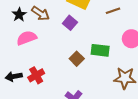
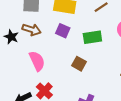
pink semicircle: (27, 38) -> (37, 61), moved, turned 102
green rectangle: (100, 50) -> (92, 37), moved

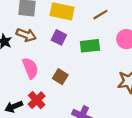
brown square: (79, 64) -> (60, 77), moved

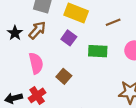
brown arrow: (26, 35) -> (37, 30), turned -78

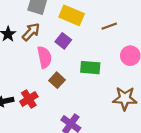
green rectangle: (98, 51) -> (90, 68), moved
pink semicircle: (36, 63) -> (44, 57), moved

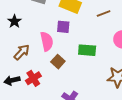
brown arrow: (31, 32) -> (22, 52), moved
purple square: (63, 41) -> (63, 27), turned -32

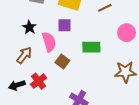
black star: (14, 21) -> (29, 27), moved

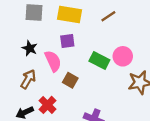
pink circle: (127, 33) -> (123, 56), moved
green rectangle: (91, 47) -> (99, 61), turned 36

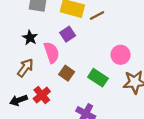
brown line: (108, 16) -> (97, 15), moved
purple square: (67, 41) -> (68, 34), turned -32
green rectangle: (99, 61) -> (98, 78), moved

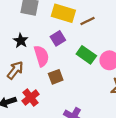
brown square: (67, 73) -> (56, 77), turned 32
green rectangle: (98, 78) -> (86, 55), moved

